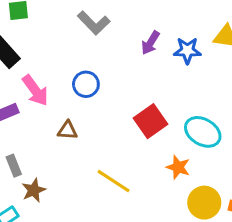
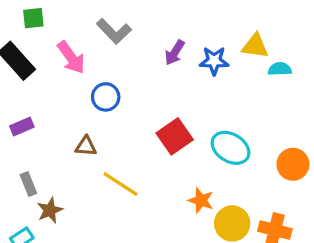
pink arrow: (35, 90) -> (71, 58), moved
orange star: (178, 167) -> (201, 200), moved
yellow line: (114, 181) -> (120, 184), moved

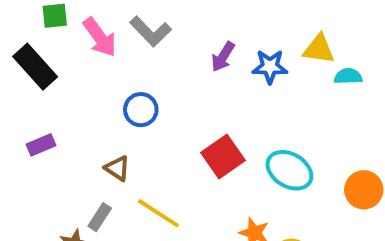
pink arrow: (71, 58) -> (100, 37), moved
brown triangle: (86, 146) -> (117, 168), turned 30
gray rectangle: (28, 184) -> (100, 217), moved, turned 55

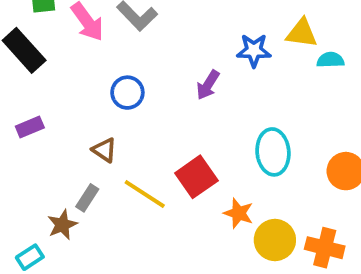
purple arrow: (223, 57) -> (208, 85), moved
red square: (223, 157) -> (196, 177), moved
cyan ellipse: (289, 170) -> (273, 152), turned 54

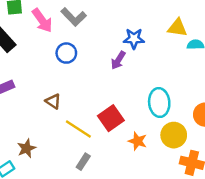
blue star: (254, 50) -> (134, 39), moved
blue circle: (127, 93) -> (66, 53), moved
gray rectangle: (87, 198) -> (83, 162), moved
yellow circle: (275, 240) -> (174, 135), moved

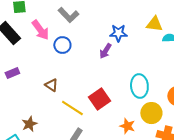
pink arrow: (42, 20) -> (40, 30), moved
orange star: (138, 141) -> (127, 126), moved

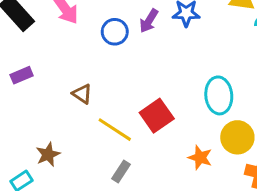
blue circle: (62, 45) -> (115, 32), moved
purple arrow: (105, 51) -> (149, 21), moved

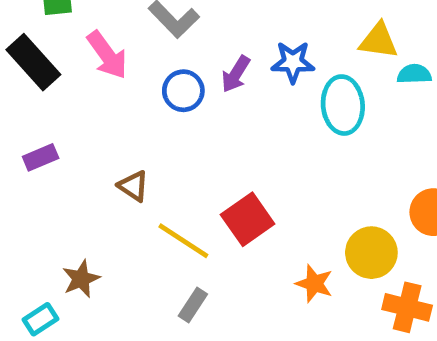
cyan ellipse: (219, 95) -> (343, 105), moved

